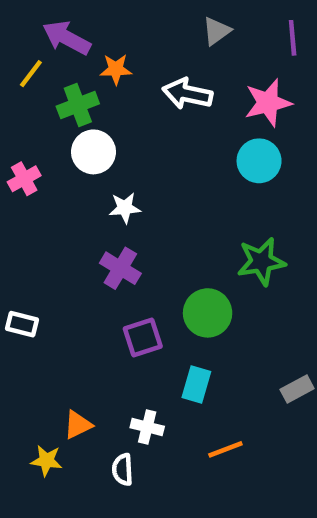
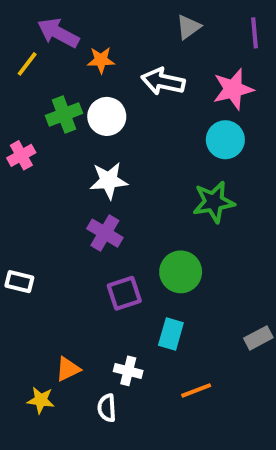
green cross: (78, 105) -> (64, 114), moved
white circle: (93, 152) -> (107, 116), moved
white star: (125, 208) -> (109, 181), size x1.4
green star: (261, 262) -> (214, 202), moved

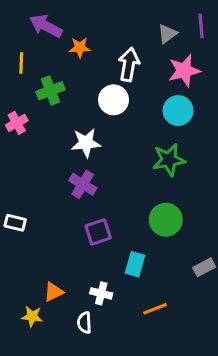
gray triangle: (188, 27) -> (167, 34), moved
yellow line: (27, 64) -> (21, 63), moved, turned -35
white arrow: (163, 81) -> (129, 64), turned 88
white circle: (107, 116) -> (114, 100), moved
green circle: (181, 272) -> (166, 220), moved

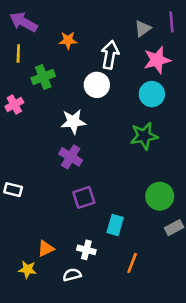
purple arrow: (46, 26) -> (24, 22), moved
green circle: (166, 220) -> (160, 196), moved
orange line: (155, 309) -> (132, 263), turned -48
white semicircle: (84, 323) -> (72, 275), turned 78

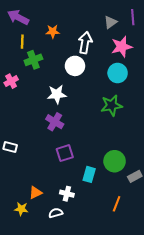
yellow line: (18, 53) -> (22, 42), moved
green circle: (160, 196) -> (115, 161), moved
orange line: (132, 263) -> (117, 204), moved

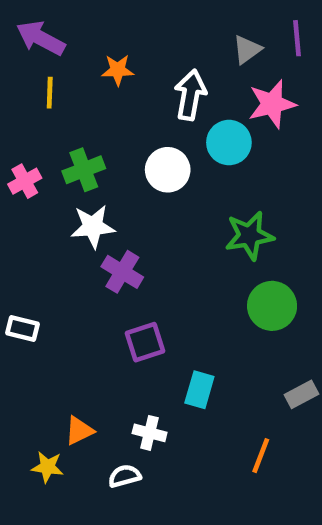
green cross: (33, 60) -> (84, 170), moved
white circle: (75, 66) -> (168, 170), moved
cyan circle: (118, 73) -> (229, 143), moved
white star: (57, 94) -> (93, 226), moved
green circle: (115, 161) -> (272, 306), moved

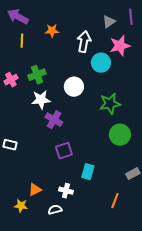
white circle: (168, 170) -> (74, 87), moved

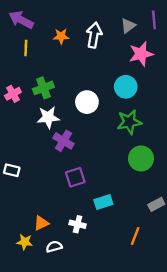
white arrow: (84, 42) -> (94, 35), moved
cyan circle: (101, 63) -> (126, 87), moved
cyan rectangle: (88, 172) -> (103, 202), turned 56
white semicircle: (55, 210) -> (54, 247), moved

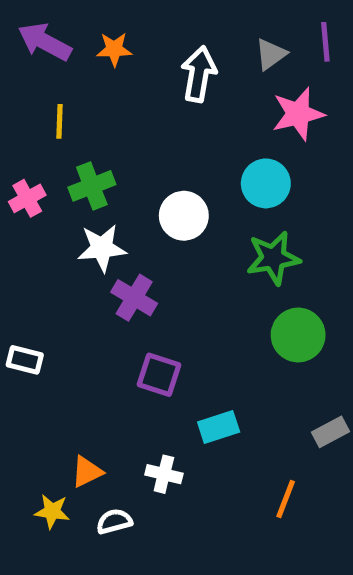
orange star: (61, 36) -> (114, 49), moved
yellow line: (26, 48) -> (60, 121), moved
purple square: (75, 177) -> (159, 375), turned 36

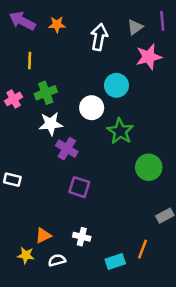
cyan circle: (266, 183) -> (116, 85), moved
green star: (273, 258) -> (120, 131), moved, turned -30
cyan rectangle: (219, 427) -> (115, 261), moved

